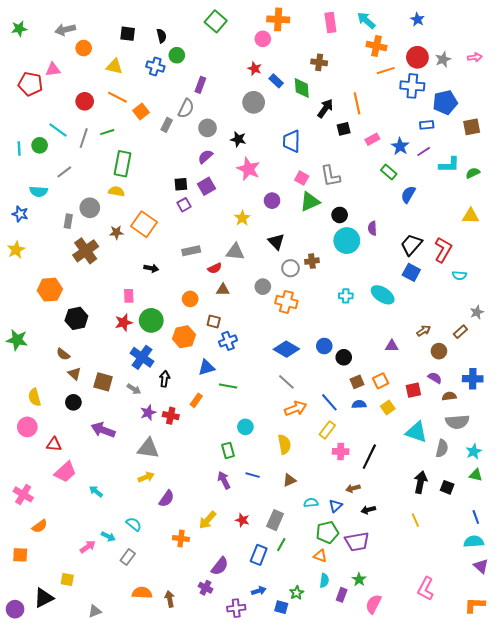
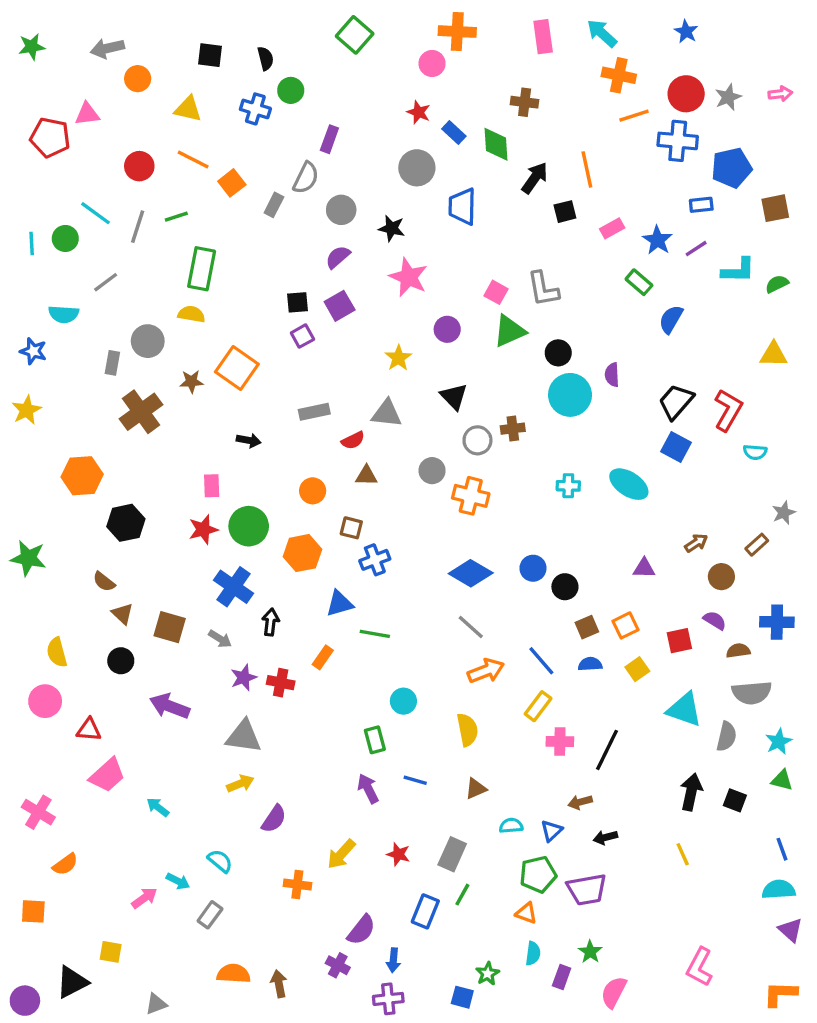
blue trapezoid: (291, 141) -> (462, 206), moved
blue arrow: (259, 591) -> (393, 960), moved, turned 112

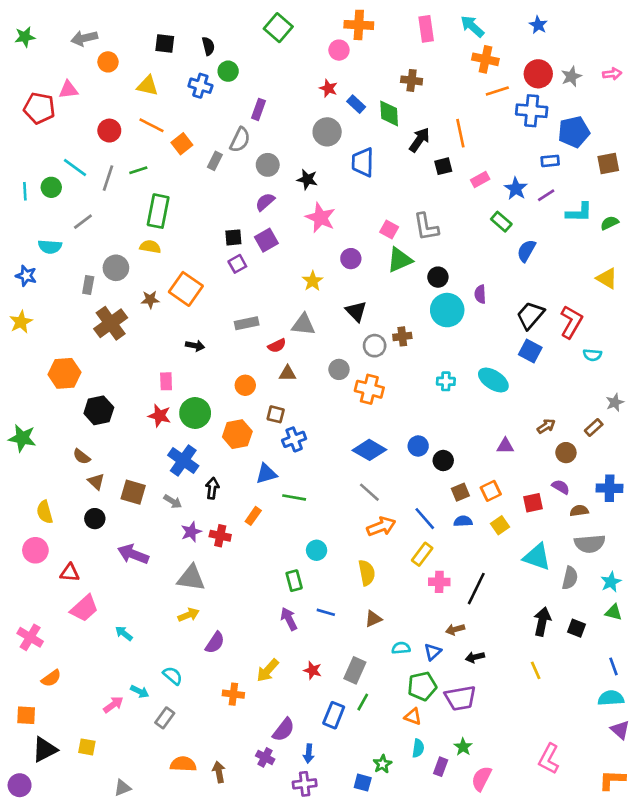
yellow triangle: (774, 355) -> (607, 278), turned 30
red star: (203, 530) -> (159, 416), turned 30
black triangle: (72, 982) -> (45, 750), moved

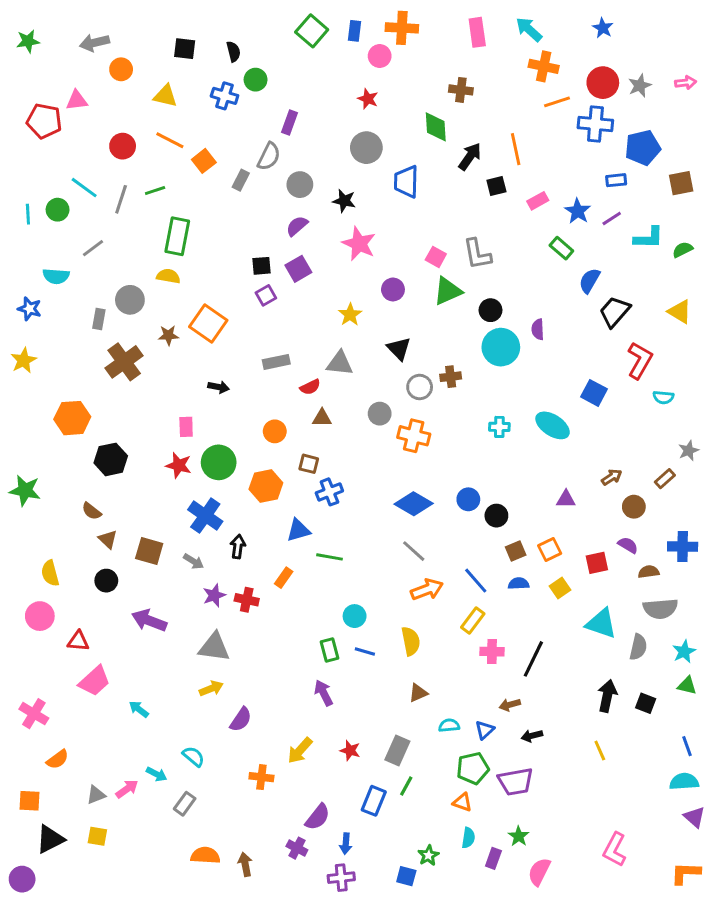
blue rectangle: (356, 104) -> (355, 31), moved, turned 54
black trapezoid: (530, 315) -> (615, 312), moved
blue line: (326, 612) -> (365, 652), moved
gray triangle: (123, 788) -> (96, 795), moved

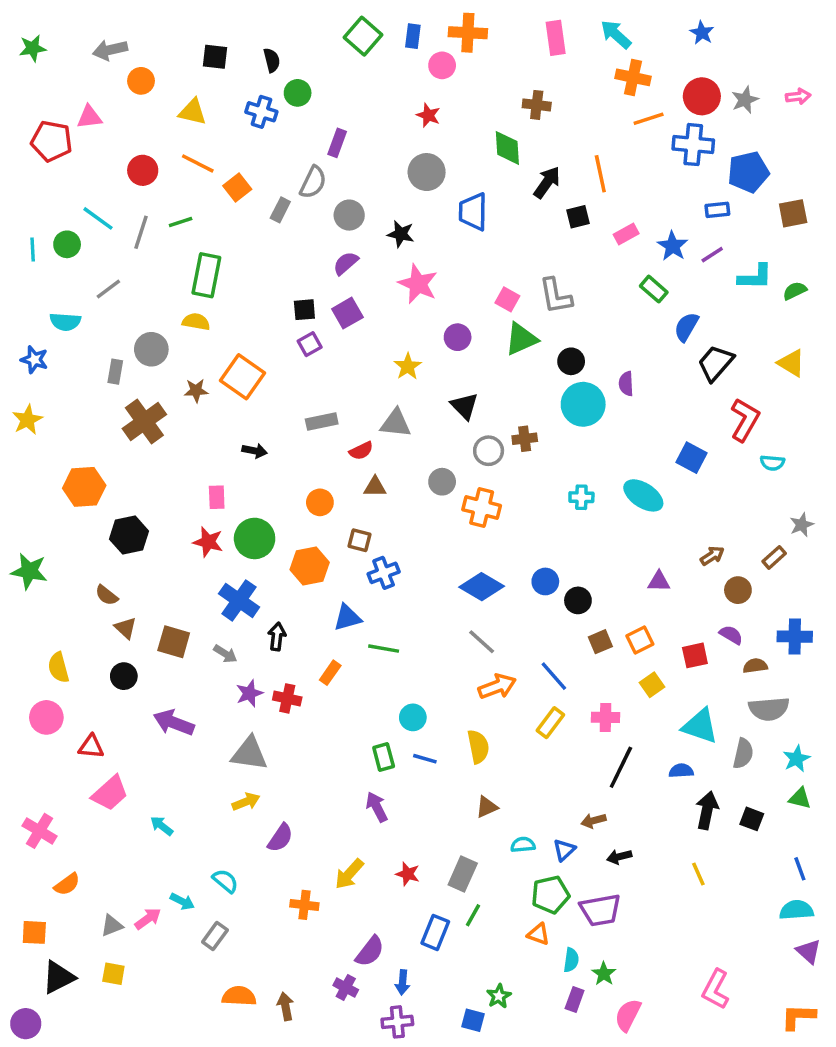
blue semicircle: (519, 584) -> (681, 771), moved
pink cross: (492, 652) -> (606, 717), moved
cyan semicircle: (468, 838) -> (571, 960), moved

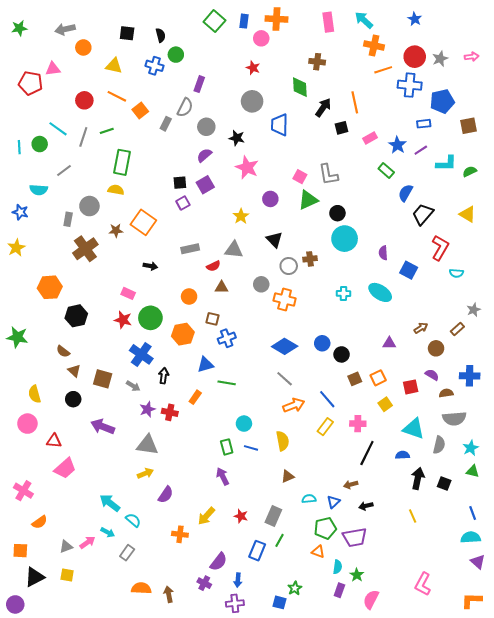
purple semicircle: (626, 384) -> (383, 253), moved
pink rectangle: (217, 497) -> (128, 293), turned -64
cyan arrow: (162, 826) -> (110, 503), moved, size x1.5

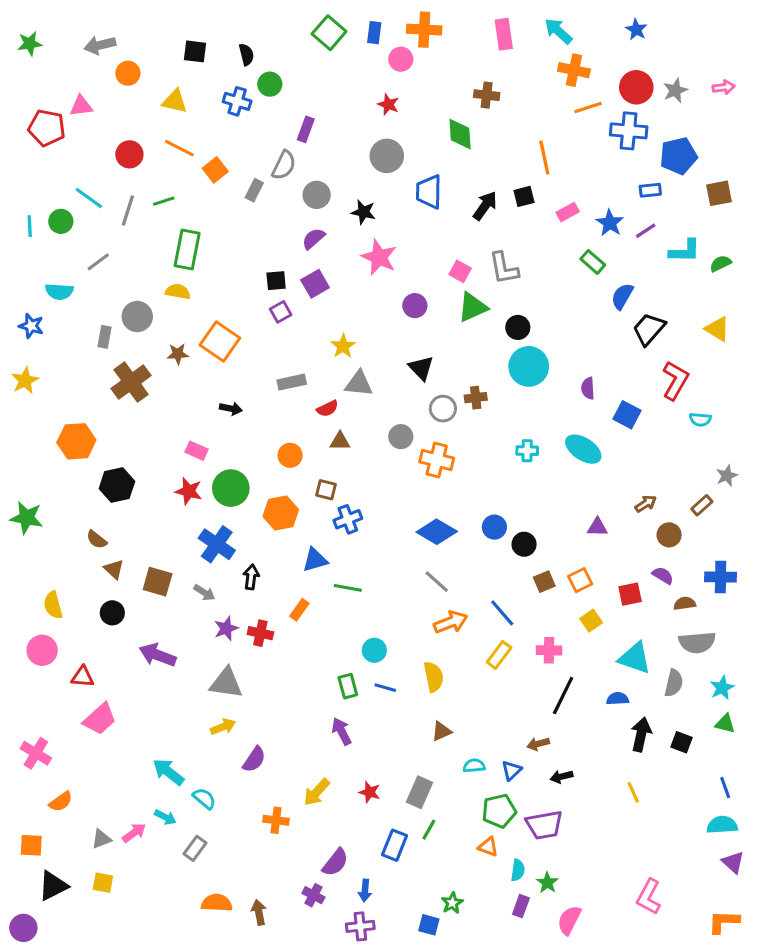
black arrow: (323, 107) -> (485, 206), moved
yellow star: (241, 216) -> (343, 346), moved

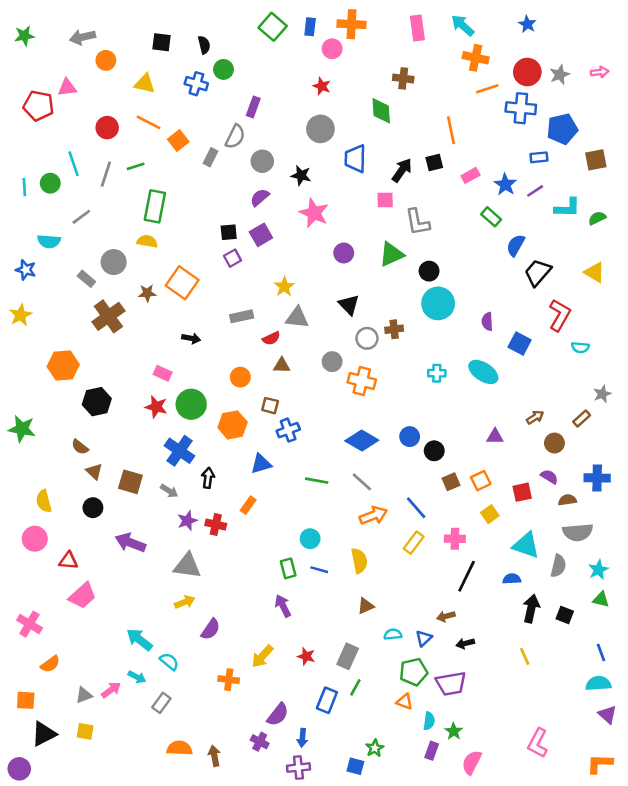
cyan line: (89, 198) -> (74, 164), turned 35
pink square: (460, 271) -> (385, 200), moved, turned -30
gray rectangle: (104, 337) -> (86, 279), turned -60
green line: (348, 588) -> (317, 481), moved

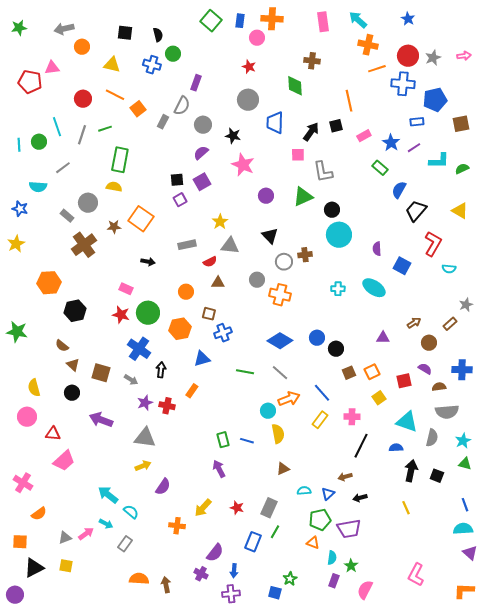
cyan circle: (310, 539) -> (268, 411), moved

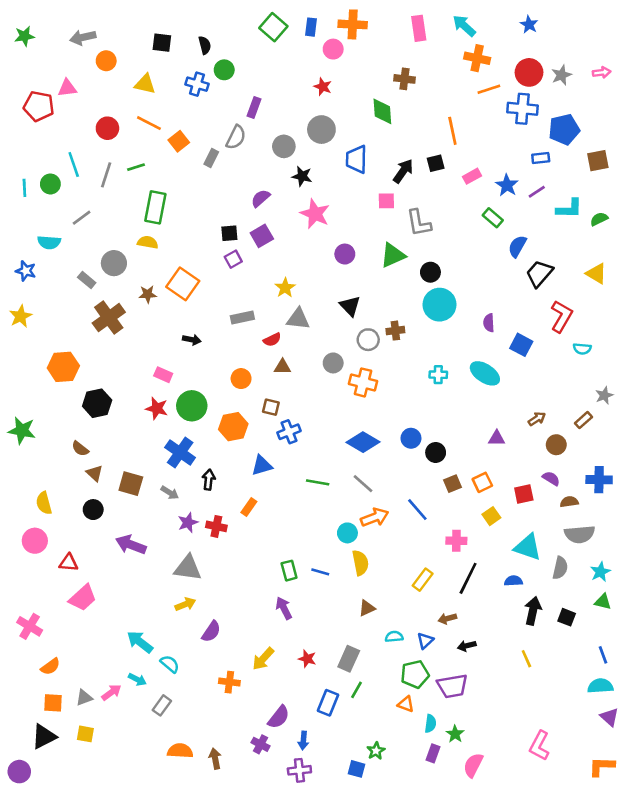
gray circle: (203, 125) -> (284, 146), moved
yellow rectangle: (320, 420) -> (423, 580), moved
orange square: (20, 542) -> (53, 703), moved

